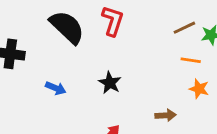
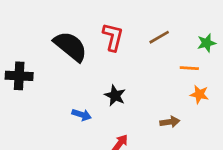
brown line: (184, 28) -> (159, 37), moved
blue arrow: (56, 88) -> (82, 115), moved

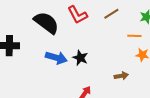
red L-shape: (113, 37) -> (77, 15), turned 140
blue arrow: (82, 115) -> (56, 58), moved, size x1.5

